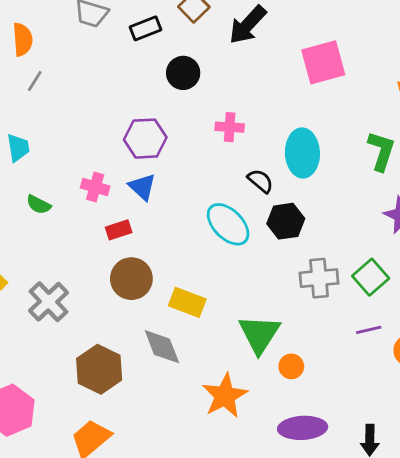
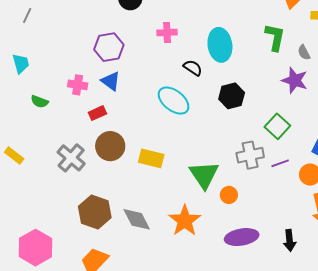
black hexagon: (286, 221) -> (232, 96), moved
gray cross: (319, 278) -> (250, 155), moved
gray cross: (48, 302) -> (71, 158), moved
gray diamond: (162, 347) -> (137, 219), moved

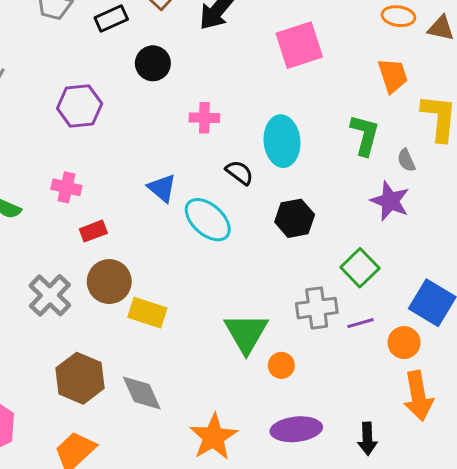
purple hexagon: (109, 47) -> (80, 106), moved
blue triangle: (111, 81) -> (162, 188), moved
yellow rectangle: (151, 158) -> (147, 313), moved
orange star: (185, 221) -> (213, 437), moved

